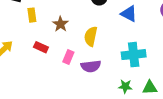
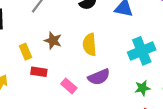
yellow rectangle: (32, 15) -> (25, 52), moved
pink rectangle: (68, 57) -> (69, 86), moved, turned -56

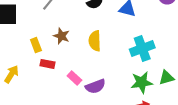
purple semicircle: (99, 77) -> (95, 86), moved
green star: (142, 88) -> (142, 82), size x1.5

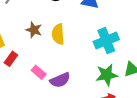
brown star: (61, 36) -> (34, 30), moved
red rectangle: (47, 64) -> (11, 59), turned -64

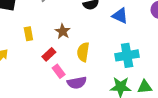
yellow semicircle: (58, 34) -> (83, 52), moved
red rectangle: (11, 59) -> (49, 54), moved

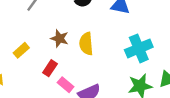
yellow rectangle: (28, 34) -> (21, 50), turned 72
yellow semicircle: (83, 52) -> (86, 44), moved

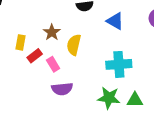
yellow rectangle: (21, 50) -> (20, 42), moved, turned -56
pink rectangle: (66, 85) -> (53, 64), moved

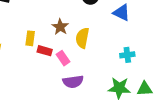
red rectangle: (35, 56) -> (45, 51), turned 56
cyan cross: (119, 64) -> (127, 55), size x0.6

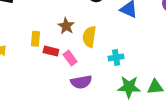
cyan cross: (127, 55) -> (116, 57), moved

